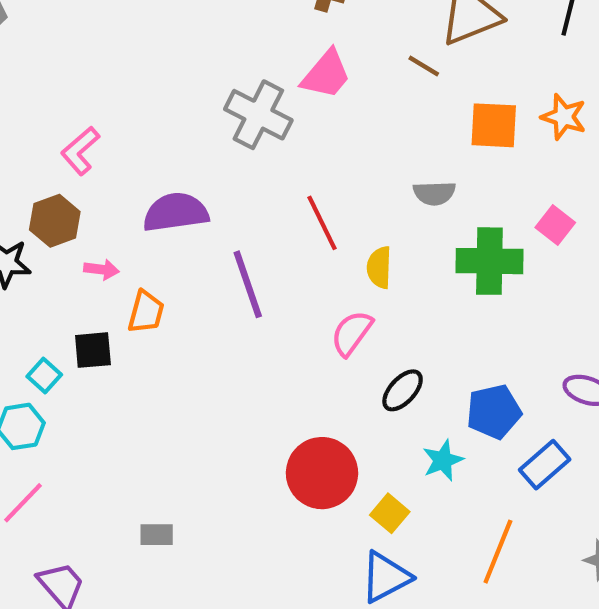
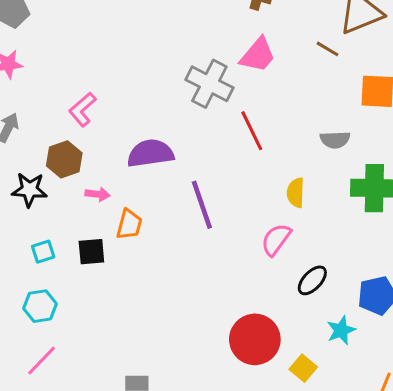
red line: (322, 223) -> (252, 131), moved
cyan square: (44, 376) -> (43, 252), moved, turned 30

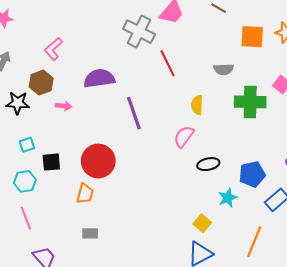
orange trapezoid: (129, 224) -> (85, 194), moved
black square: (91, 252) -> (51, 162), moved
black ellipse: (312, 280) -> (208, 164), turned 35
red circle: (255, 339) -> (98, 161), moved
pink line: (42, 361) -> (26, 218), turned -65

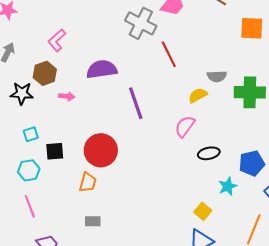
gray semicircle: (224, 69) -> (217, 76), moved
yellow semicircle: (197, 105) -> (198, 95), turned 60

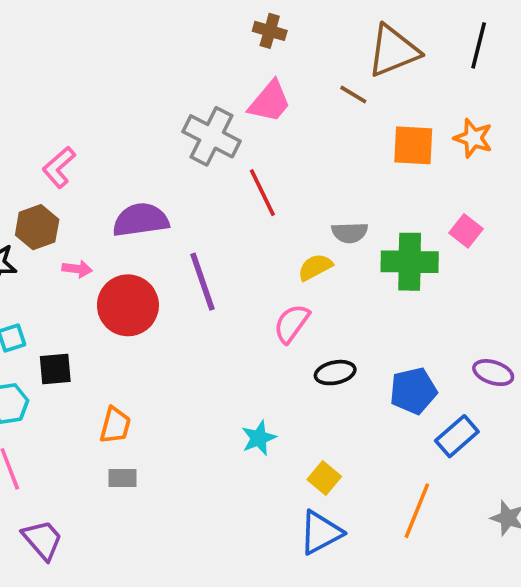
red circle: (101, 150) -> (128, 305), moved
cyan star: (228, 186) -> (259, 438), moved
gray rectangle: (93, 221) -> (122, 478), moved

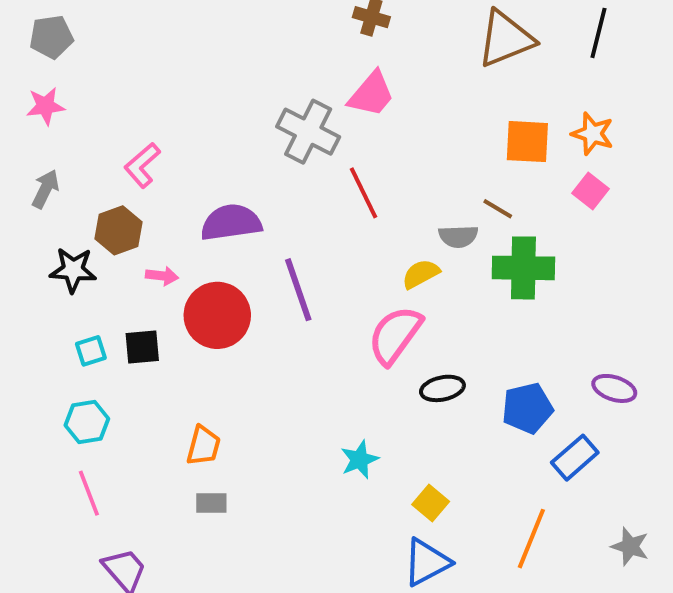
brown line: (353, 95) -> (498, 209), moved
pink square: (466, 231) -> (591, 191), moved
pink semicircle: (292, 324) -> (395, 335), size x1.4
black square: (55, 369) -> (142, 347), moved

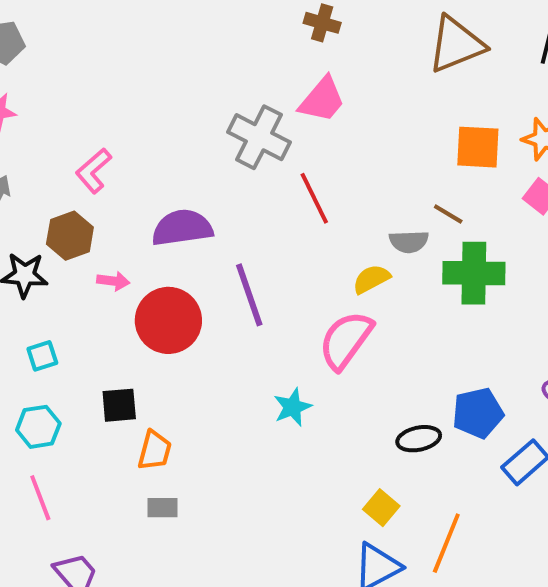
black square: (142, 347) -> (119, 405), moved
black ellipse: (442, 388) -> (419, 439), moved
cyan star: (359, 460) -> (293, 407), moved
orange line: (531, 539) -> (446, 543), moved

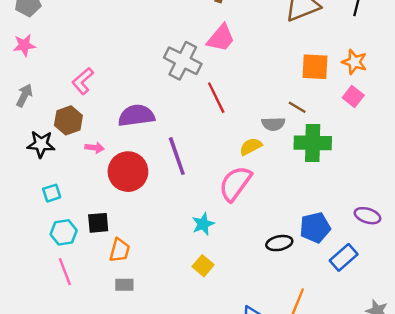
cyan hexagon: (38, 427) -> (64, 232), moved
pink line: (40, 498) -> (65, 272), moved
yellow square: (381, 508) -> (203, 266), moved

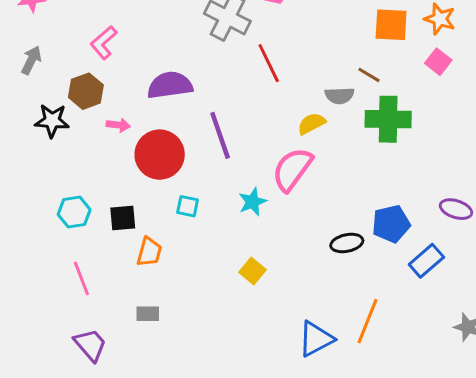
cyan square: (52, 193) -> (188, 206), moved, turned 30
cyan star: (203, 224) -> (252, 202), moved
cyan hexagon: (64, 232) -> (74, 212), moved
gray rectangle: (124, 285) -> (148, 314), moved

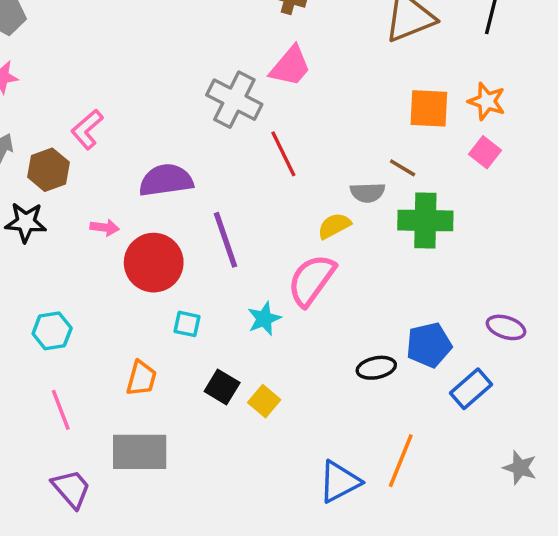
brown hexagon: (86, 91) -> (49, 170), moved
black square: (123, 218) -> (222, 387), moved, turned 36
gray rectangle: (148, 314) -> (140, 452), size x2.0

